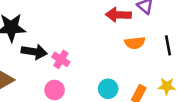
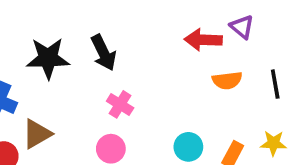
black arrow: (34, 52) -> (103, 53), moved, turned 55

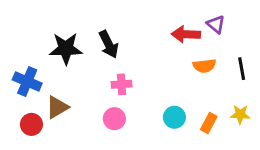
pink cross: (120, 104) -> (122, 84), turned -36

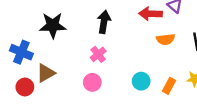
black arrow: (109, 44) -> (104, 22), moved, turned -145
pink cross: (122, 84) -> (98, 54), turned -35

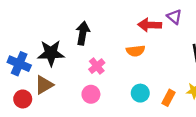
black arrow: (104, 22) -> (83, 33), moved
black star: (53, 25) -> (51, 53), moved
orange semicircle: (166, 39) -> (136, 51), moved

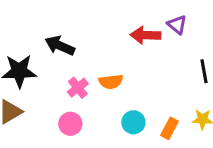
black arrow: (83, 33) -> (60, 46), turned -75
orange semicircle: (136, 51) -> (111, 82), moved

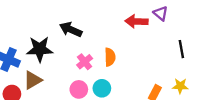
orange semicircle: (111, 82) -> (110, 57), turned -84
cyan circle: (133, 122) -> (102, 88), moved

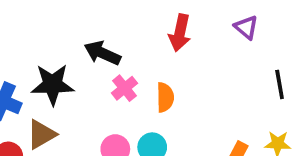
red arrow: (136, 21) -> (180, 33), moved, turned -80
pink cross: (85, 62) -> (125, 88), moved

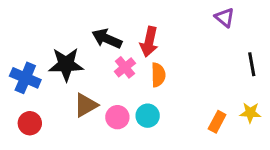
red arrow: (180, 33) -> (149, 42), moved
brown triangle: (41, 134) -> (86, 105), moved

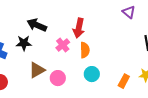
black arrow: (107, 39) -> (37, 25), moved
black star: (66, 64) -> (24, 43), size x0.7
cyan circle: (148, 116) -> (92, 74), moved

